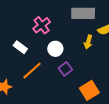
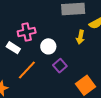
pink cross: (42, 25) -> (27, 32), moved, turned 30

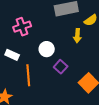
pink cross: (27, 32) -> (22, 27), moved
orange line: (27, 70) -> (28, 75), turned -40

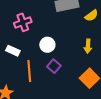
yellow arrow: (77, 36) -> (88, 46), moved
purple square: (61, 67) -> (54, 66), moved

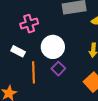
white circle: (47, 45) -> (53, 47), size x1.5

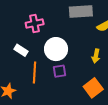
purple square: (58, 69) -> (60, 71), turned 32

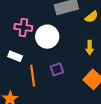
pink cross: (35, 24) -> (23, 27), turned 30
white circle: (56, 49) -> (47, 37), moved

